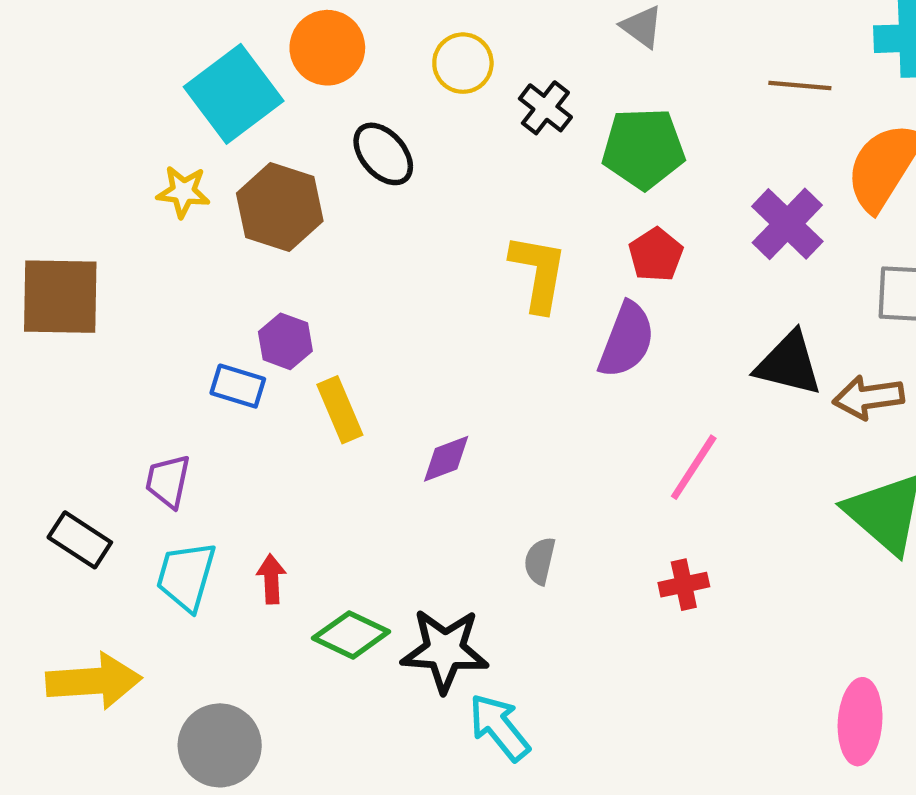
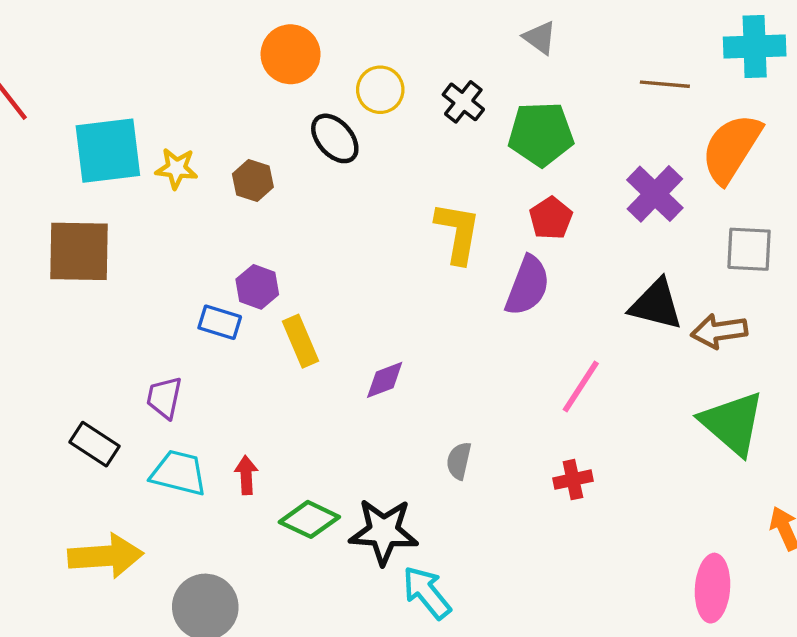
yellow circle: (463, 63) -> (380, 90), moved
cyan square: (234, 94) -> (108, 151), moved, turned 30
brown hexagon: (280, 207) -> (253, 181), size x0.6
cyan trapezoid: (186, 576) -> (179, 473), turned 88

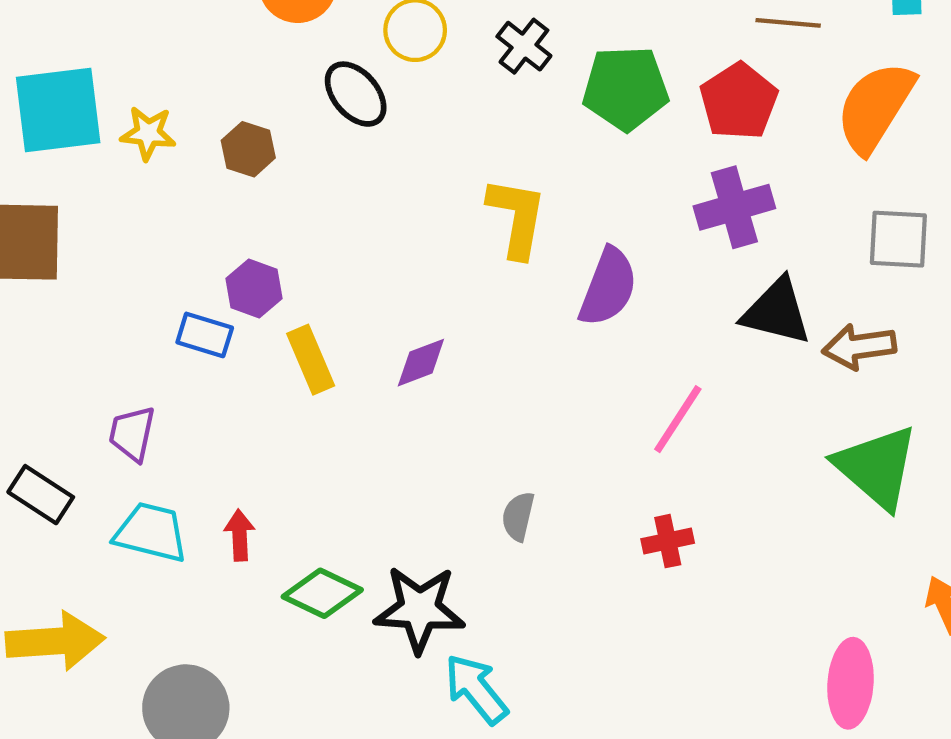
purple cross: (655, 194) -> (734, 207), moved, turned 30
red pentagon: (551, 218) -> (739, 101), moved, size x1.4
purple diamond: (385, 380) -> (421, 363), moved

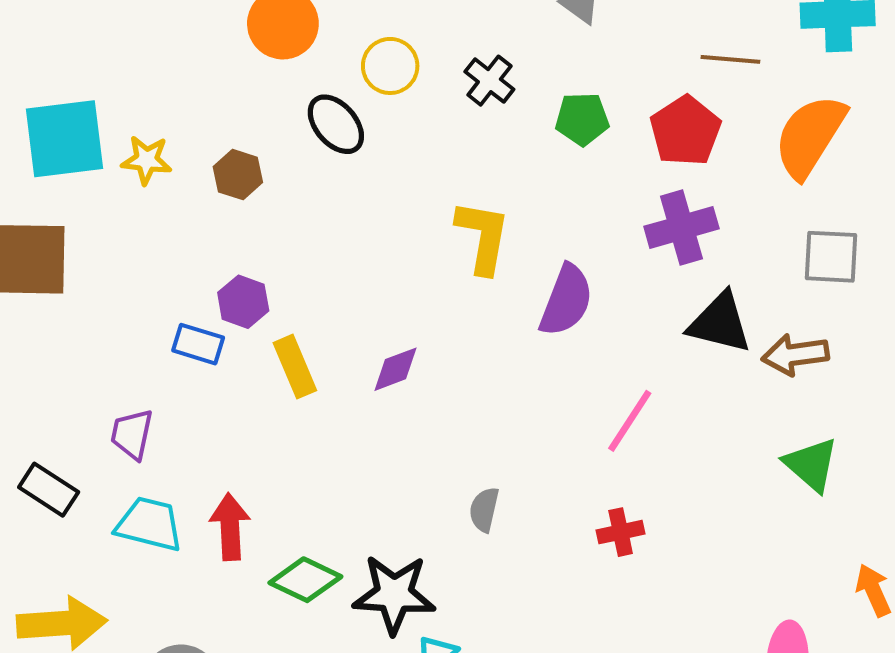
green pentagon: (626, 88) -> (582, 119), size x0.7
green triangle: (877, 467) -> (811, 465), size x0.7
red arrow: (240, 535) -> (230, 527), size x1.4

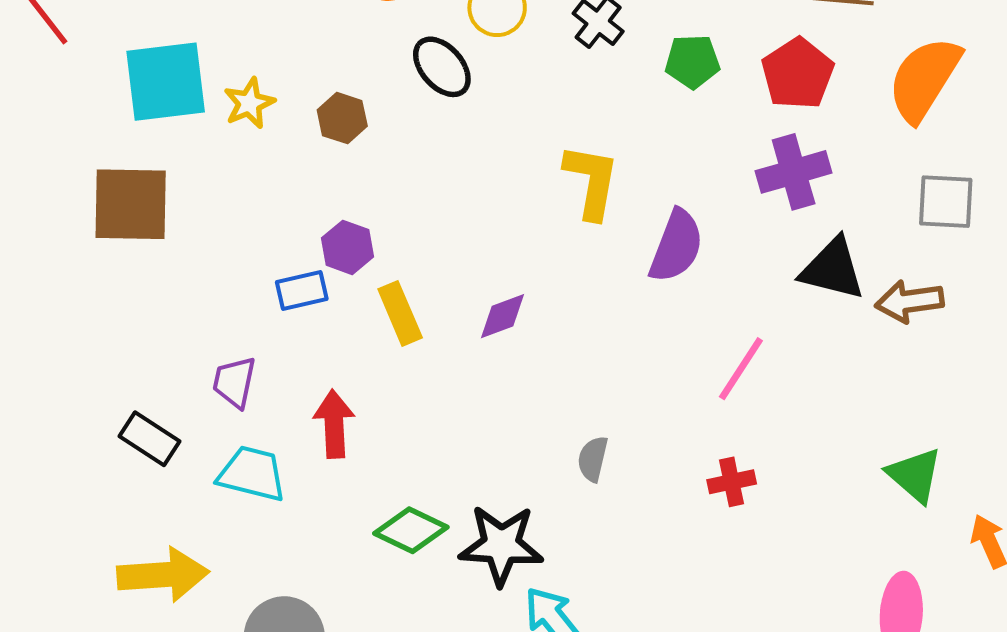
yellow star: (147, 160) -> (249, 103), turned -30
blue rectangle: (198, 344) -> (302, 291), turned -30
green triangle: (811, 465) -> (915, 475), moved
red arrow: (230, 527) -> (334, 424), moved

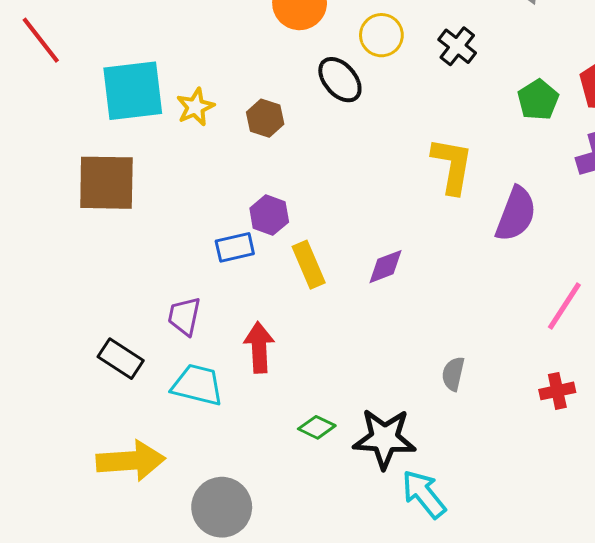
green pentagon: (692, 61) -> (538, 100), moved, turned -30
green diamond: (411, 530) -> (317, 427), size x0.7

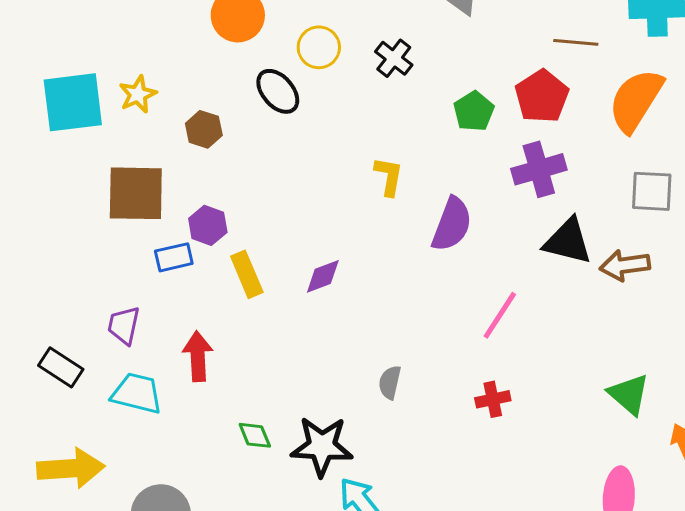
yellow star: (195, 107) -> (138, 94), moved
yellow L-shape: (452, 166) -> (389, 176), size x0.7
brown square: (106, 183) -> (136, 193), moved
green diamond: (317, 427) -> (255, 435), turned 42

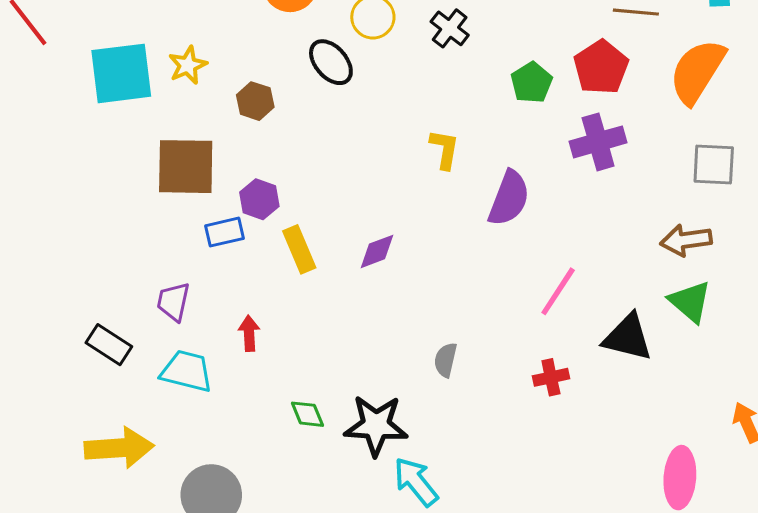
black triangle: (568, 241) -> (628, 337), moved
red arrow: (198, 356) -> (249, 333), size x0.7
green triangle: (629, 394) -> (690, 302), moved

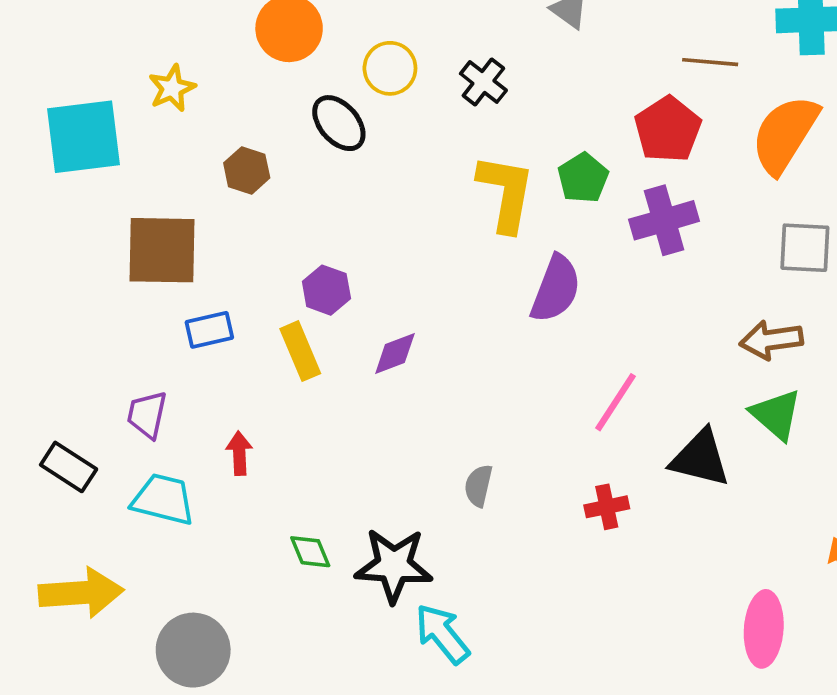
yellow star: (188, 65) -> (172, 88), moved
green pentagon: (532, 83) -> (583, 178), moved
yellow L-shape: (445, 149) -> (506, 193), moved, size x1.6
purple hexagon: (259, 199) -> (326, 290), moved

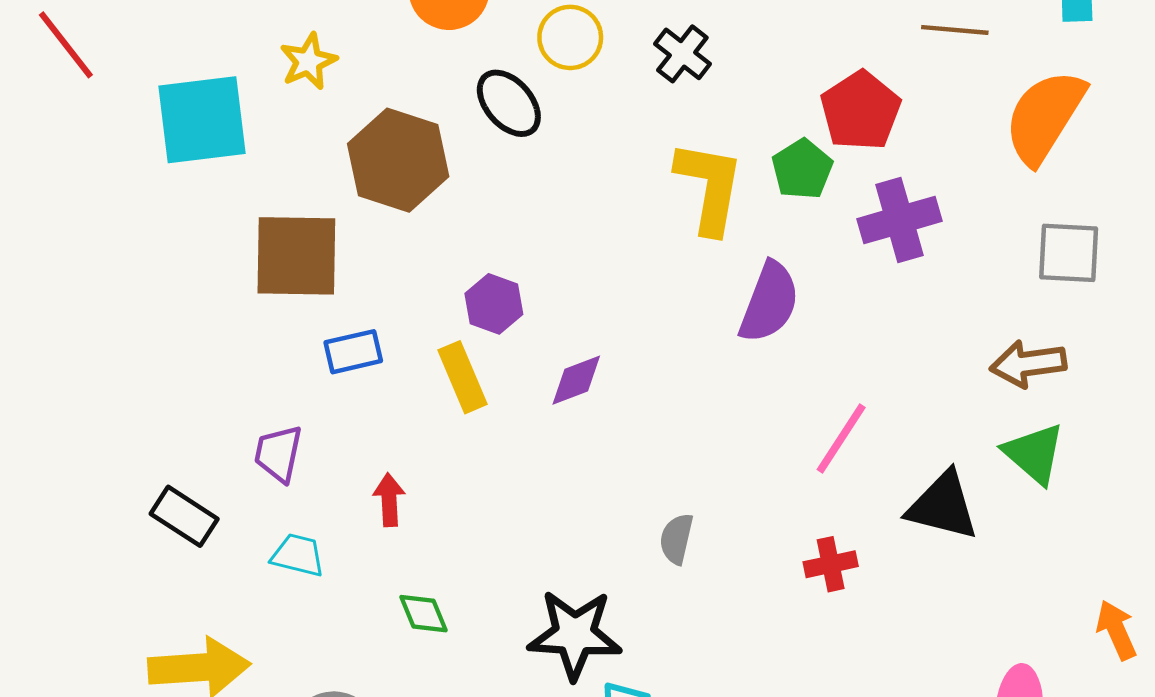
red pentagon: (668, 129) -> (861, 111), moved
brown hexagon: (247, 170) -> (398, 160), size x1.8
cyan trapezoid: (163, 499) -> (298, 555), size x0.7
green diamond: (310, 552) -> (424, 614), moved

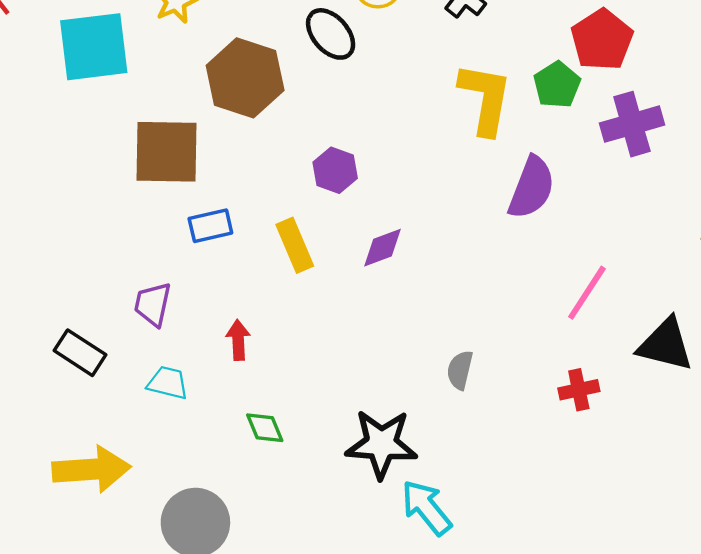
purple hexagon: (494, 304) -> (335, 170), moved

